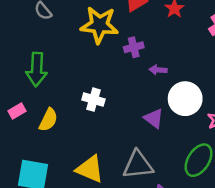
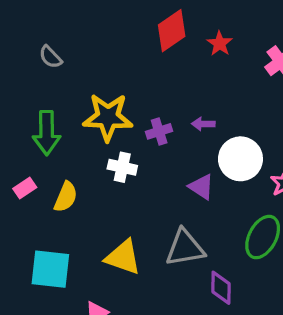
yellow star: (99, 25) -> (108, 117), moved
purple cross: (134, 47) -> (159, 131), moved

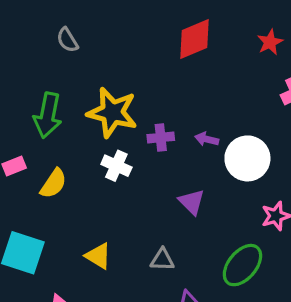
red star: (220, 44) -> (270, 42), moved
white circle: (240, 159) -> (247, 158), moved
gray triangle: (185, 248) -> (162, 260), size x0.6
yellow triangle: (123, 257) -> (98, 256), size x0.7

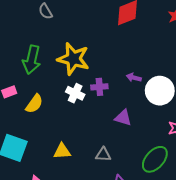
purple cross: (161, 137) -> (99, 87), moved
purple triangle: (192, 202) -> (123, 118), turned -30
yellow triangle: (98, 256) -> (62, 151), turned -36

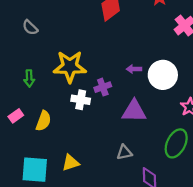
green arrow: (32, 60) -> (29, 78), size x0.6
purple triangle: (123, 118) -> (134, 111), size x1.4
yellow triangle: (62, 151) -> (71, 163), moved

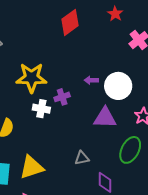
purple triangle: (134, 111) -> (105, 118), moved
yellow triangle: (71, 163) -> (32, 167), size x1.5

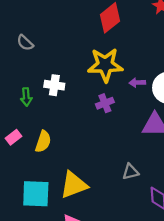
yellow star: (31, 78) -> (105, 65), moved
white cross: (41, 109) -> (54, 85), moved

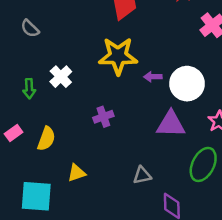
white cross: (54, 85) -> (61, 77), turned 36
purple cross: (105, 103) -> (103, 117), moved
yellow triangle: (74, 185) -> (77, 173), moved, size x0.6

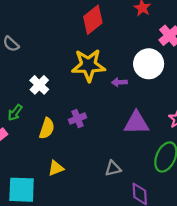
white circle: (187, 84) -> (149, 64), moved
green arrow: (29, 89) -> (15, 113), moved, turned 42
yellow semicircle: (46, 139) -> (47, 128), moved

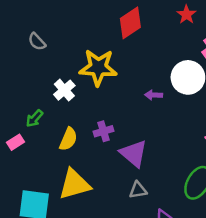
yellow star: (88, 65) -> (98, 67), moved
purple triangle: (136, 123) -> (134, 153), moved, turned 36
yellow triangle: (56, 168) -> (74, 184), size x1.8

